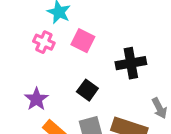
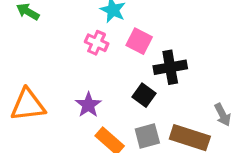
black cross: (131, 63) -> (170, 67), moved

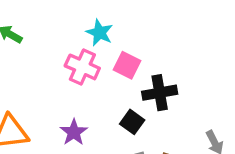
pink cross: (97, 43) -> (82, 67), size x1.4

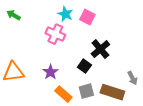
pink square: (127, 65) -> (87, 17), moved
black cross: (160, 93) -> (100, 49), turned -30

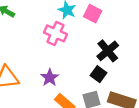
black square: (84, 66) -> (98, 74), moved

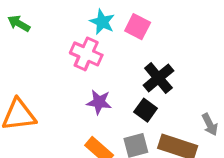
purple star: (50, 78) -> (99, 102), moved, turned -30

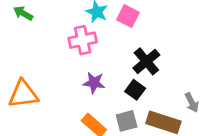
pink cross: (86, 54) -> (83, 40), turned -36

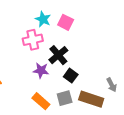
black cross: (146, 61) -> (58, 55), moved

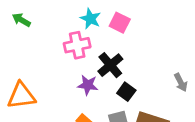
gray arrow: (112, 85) -> (181, 82), moved

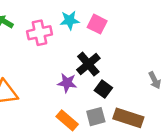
cyan star: (90, 19) -> (70, 20), turned -30
pink cross: (77, 45) -> (40, 33), moved

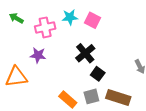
purple star: (67, 83) -> (38, 55), moved

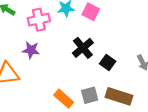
black square: (98, 74) -> (108, 63), moved

